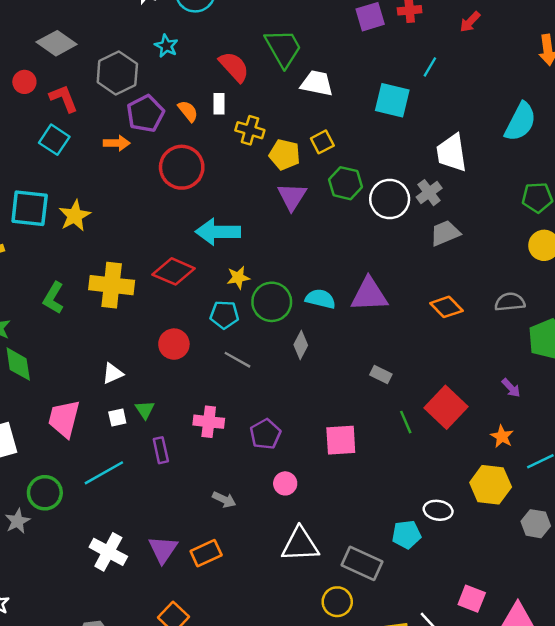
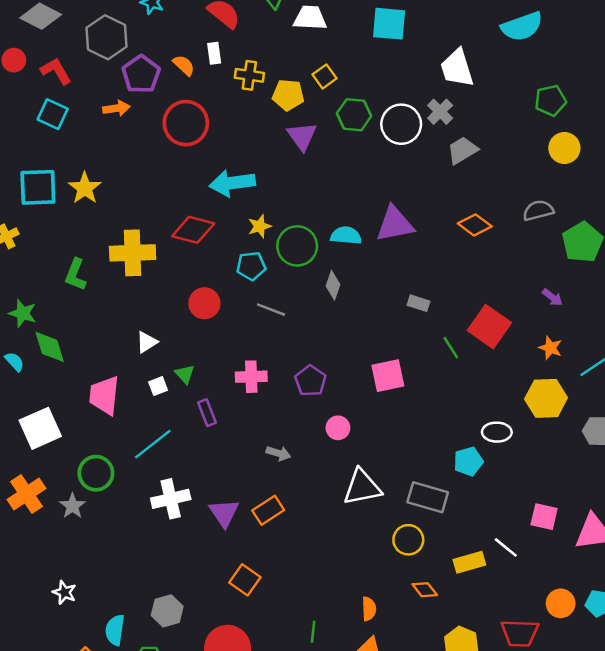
cyan semicircle: (520, 122) -> (522, 26), turned 51
white cross: (108, 552) -> (171, 499), moved, turned -33

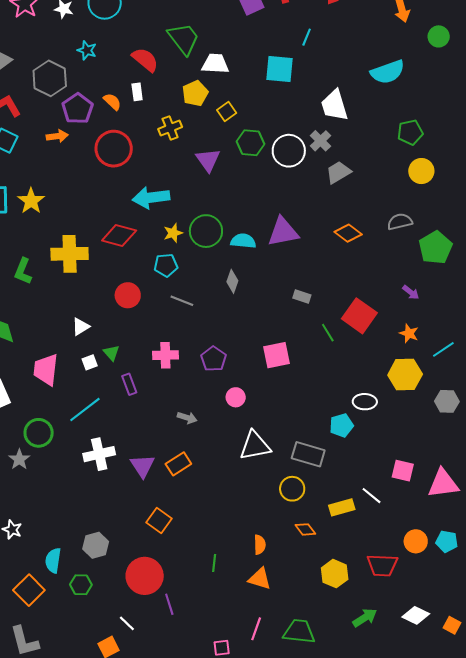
yellow cross: (249, 75) -> (170, 128), moved, turned -30
yellow pentagon: (288, 95) -> (195, 93), moved, turned -30
green circle: (297, 246) -> (206, 231), moved

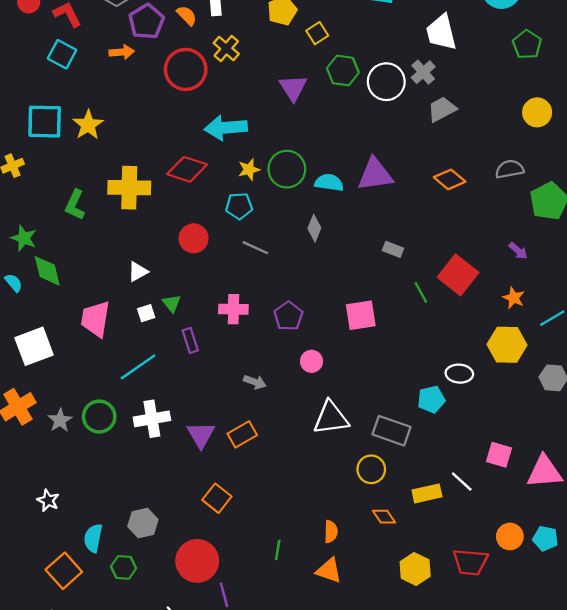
yellow cross: (170, 128) -> (226, 48), moved, turned -30
green pentagon: (410, 132) -> (527, 44), moved, turned -30
green circle: (39, 433) -> (99, 417), moved

